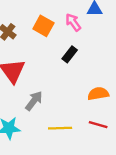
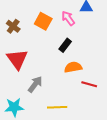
orange semicircle: (98, 94) -> (73, 67), moved
red line: (98, 125) -> (89, 84), moved

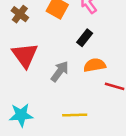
gray arrow: (35, 84) -> (60, 71), moved

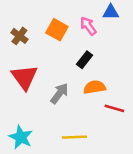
cyan star: (21, 115) -> (21, 137), turned 30

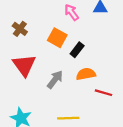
pink arrow: (88, 26) -> (72, 12), moved
orange square: (57, 30) -> (57, 38), moved

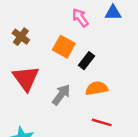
red line: (103, 93) -> (102, 122), moved

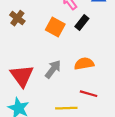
black rectangle: (87, 61) -> (82, 23), moved
red triangle: (26, 78) -> (22, 76), moved

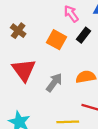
red triangle: (22, 76) -> (24, 70), moved

